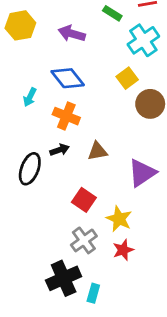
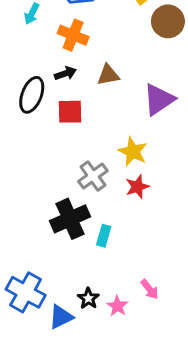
red square: (84, 200) -> (70, 112), moved, turned -35

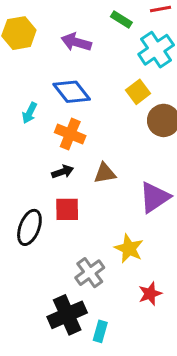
black ellipse: (32, 95) -> (29, 227), moved
red star: (137, 187) -> (150, 294), moved

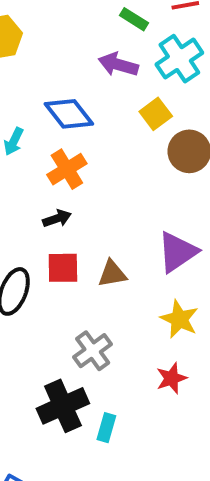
purple arrow: (76, 42) -> (118, 65), moved
orange cross: (70, 134) -> (67, 169), turned 36
brown triangle: (105, 173) -> (112, 274), moved
yellow star: (129, 249) -> (179, 319), moved

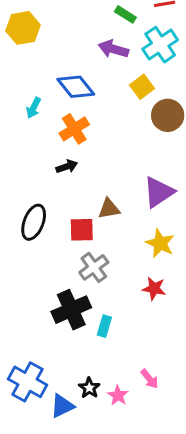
red square: (63, 268) -> (82, 230), moved
red star: (171, 378) -> (154, 289), turned 30

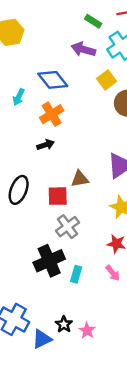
pink arrow: (150, 379) -> (113, 273), moved

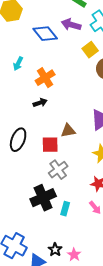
blue diamond: (53, 80) -> (45, 34), moved

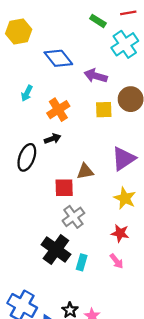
purple arrow: (71, 25) -> (96, 76), moved
yellow square: (90, 50) -> (104, 110), moved, turned 35
black ellipse: (18, 140) -> (27, 157), moved
black cross: (43, 198) -> (56, 250), turned -30

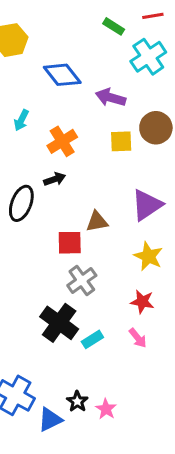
cyan rectangle: (82, 262) -> (92, 339), turned 42

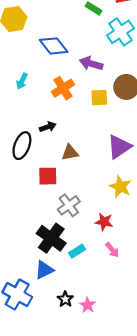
orange cross: (62, 141) -> (63, 88), moved
brown triangle: (97, 222) -> (70, 153), moved
red square: (70, 243) -> (48, 176), moved
red star: (142, 302) -> (104, 222), moved
blue triangle: (50, 420) -> (44, 270), moved

